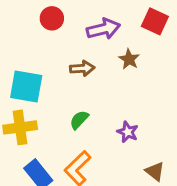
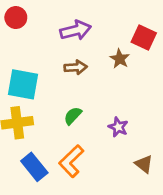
red circle: (52, 18) -> (16, 18), moved
red square: (155, 21) -> (144, 37), moved
purple arrow: (103, 29) -> (76, 30), moved

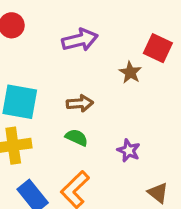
brown arrow: (76, 67) -> (80, 103), moved
green semicircle: (73, 116) -> (77, 137), turned 72

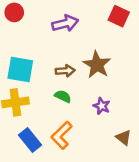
red square: (158, 48) -> (119, 16), moved
brown star: (130, 72) -> (97, 65), moved, size x1.6

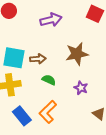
brown star: (97, 65) -> (77, 54), turned 30
brown arrow: (65, 71) -> (38, 59), moved

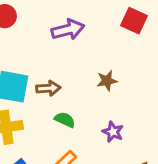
brown star: (77, 54) -> (107, 81), size x0.6

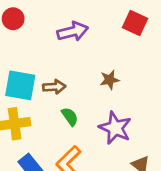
green semicircle: (65, 120) -> (70, 117), turned 30
purple star: (113, 132) -> (115, 128), size x1.6

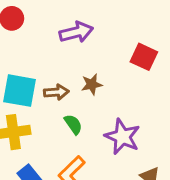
red square: (135, 23) -> (144, 57), moved
brown star: (110, 80) -> (92, 84), moved

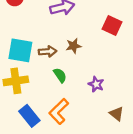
purple star: (122, 137) -> (96, 84), size x0.6

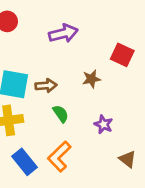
brown star: (74, 46) -> (91, 79), moved

